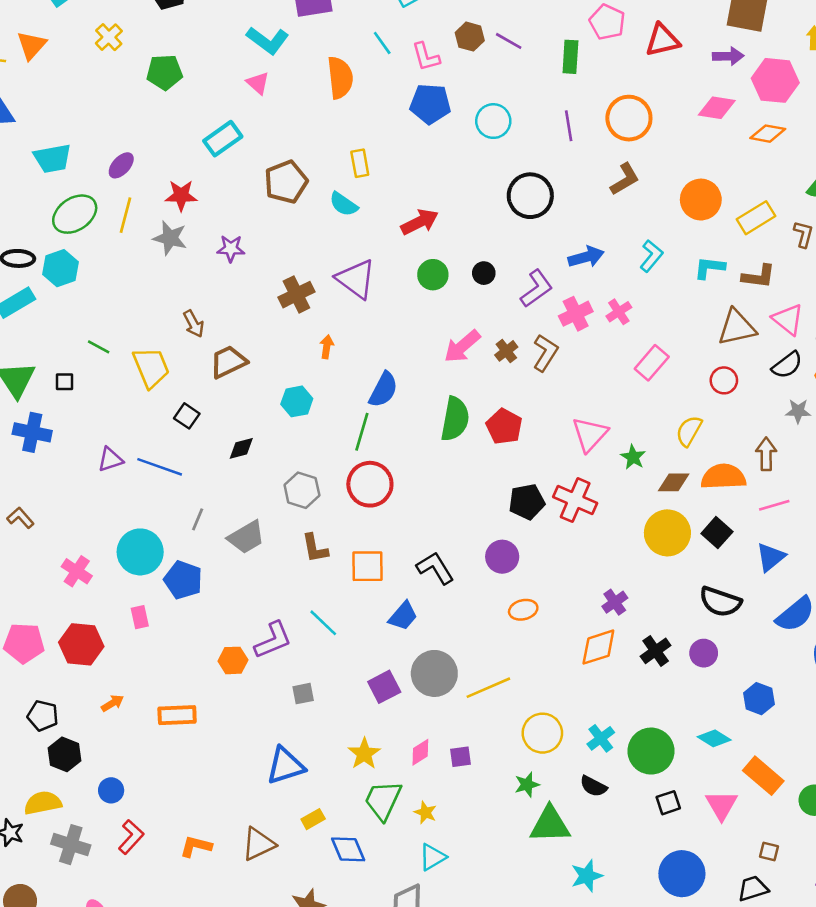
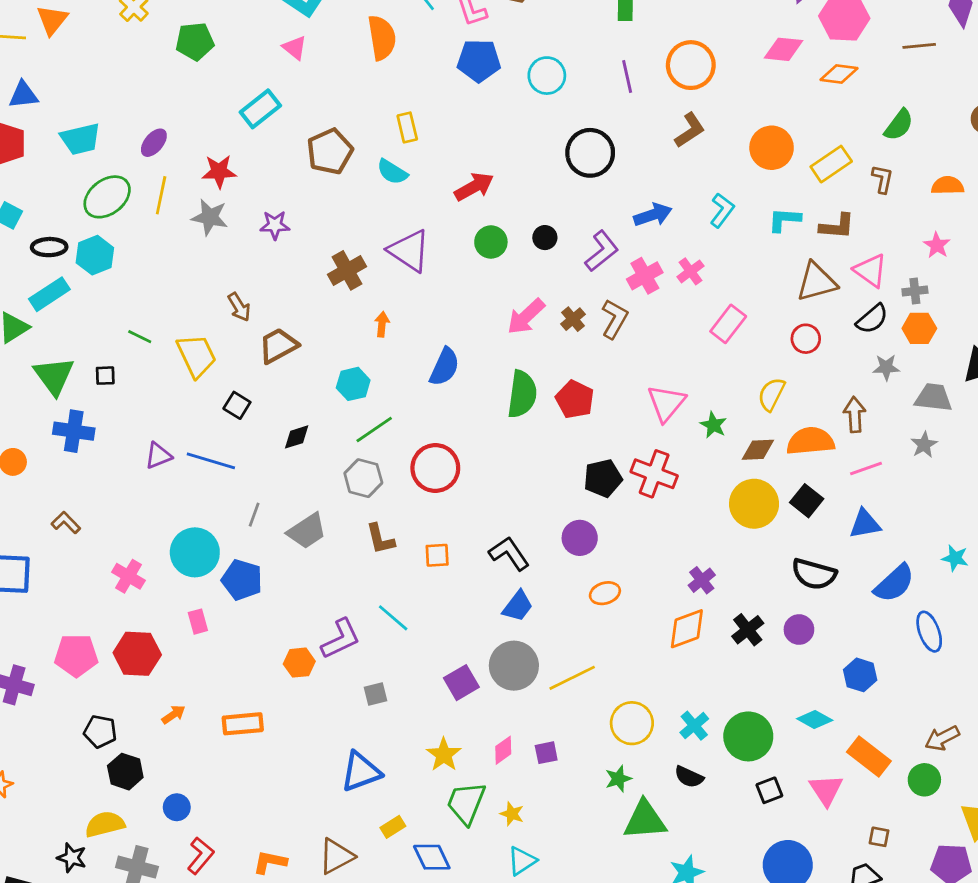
green line: (362, 432) -> (374, 430), moved, turned 42
blue triangle: (771, 557) -> (865, 524), turned 32
orange square: (368, 566) -> (437, 555), size x0.7
blue trapezoid: (403, 616) -> (518, 606), moved

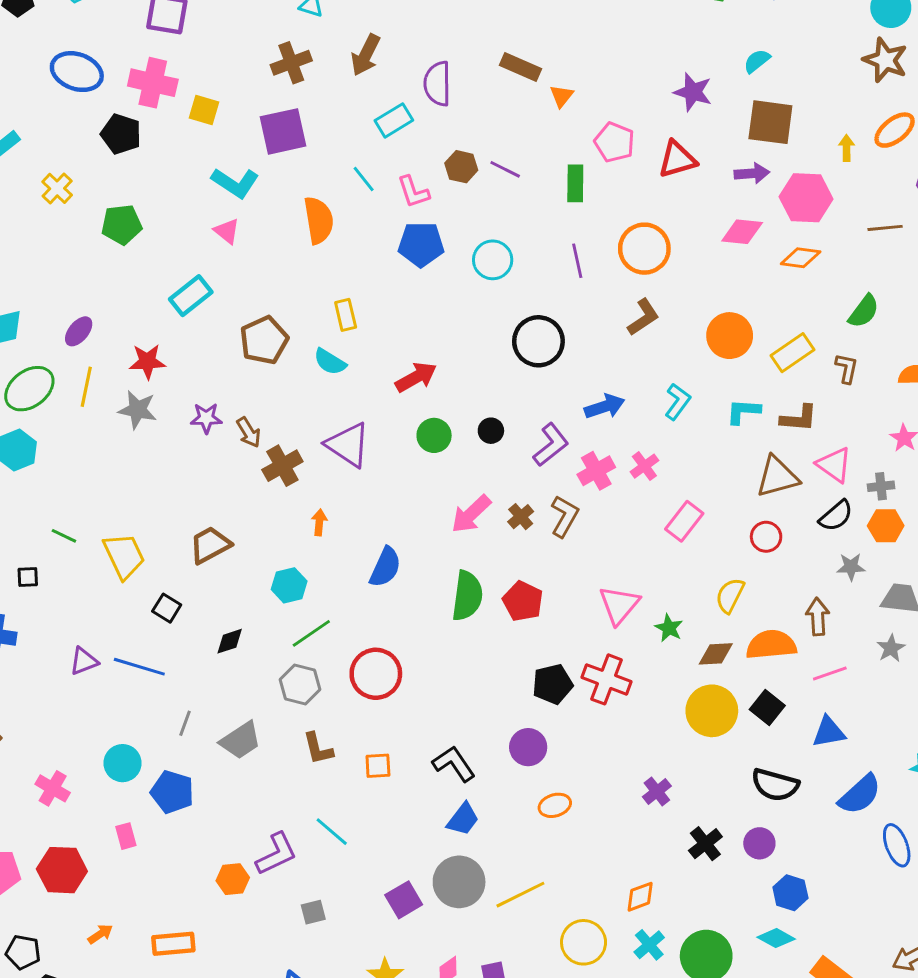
brown arrow: (239, 307) -> (249, 432), moved
cyan circle: (195, 552) -> (122, 763), size x0.7
orange diamond: (687, 629) -> (640, 897), moved, size x0.7
blue hexagon: (860, 675) -> (790, 893), moved

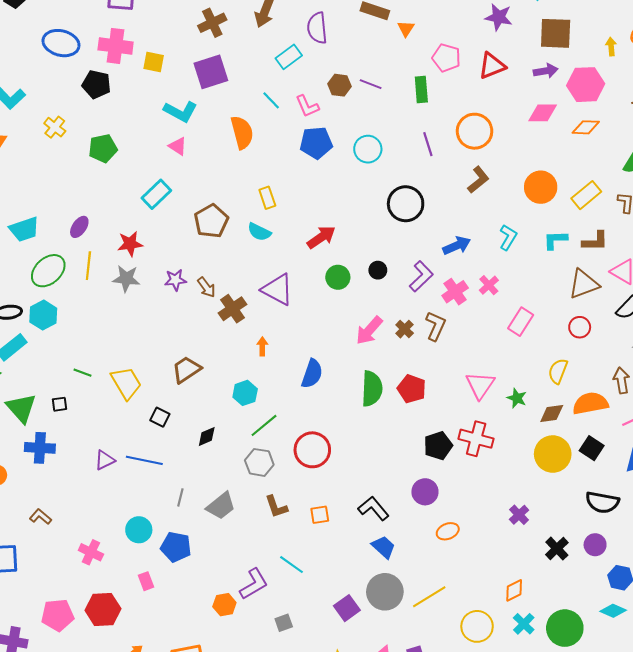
blue trapezoid: (463, 819) -> (384, 547), turned -80

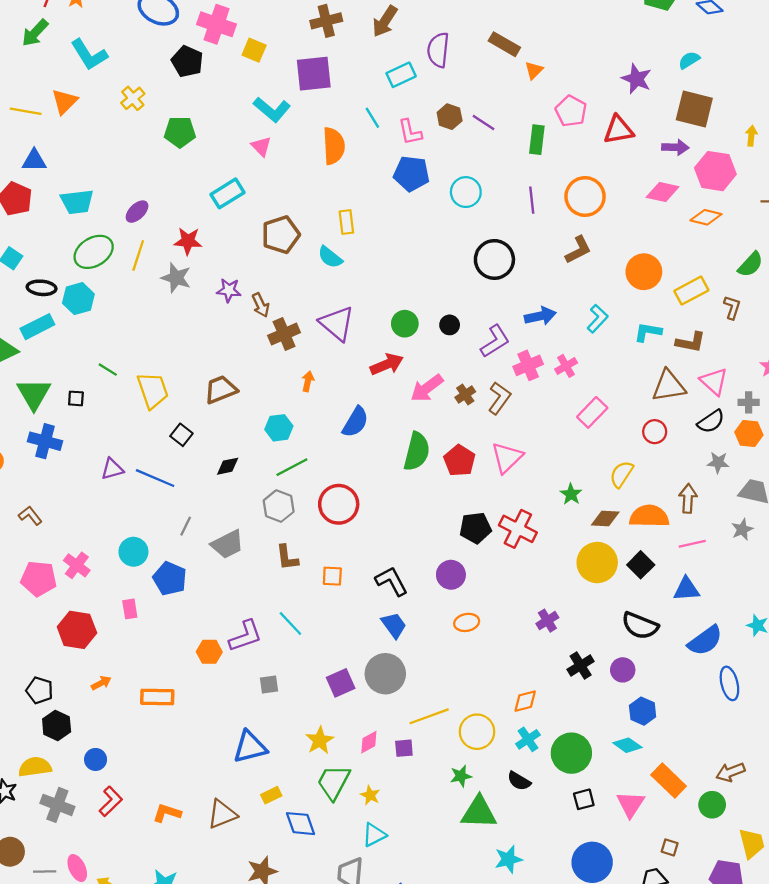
red arrow: (321, 237) -> (387, 364), moved
pink triangle: (480, 385) -> (507, 458), moved
yellow line: (429, 597) -> (429, 716), moved
pink pentagon: (58, 615) -> (39, 579), moved

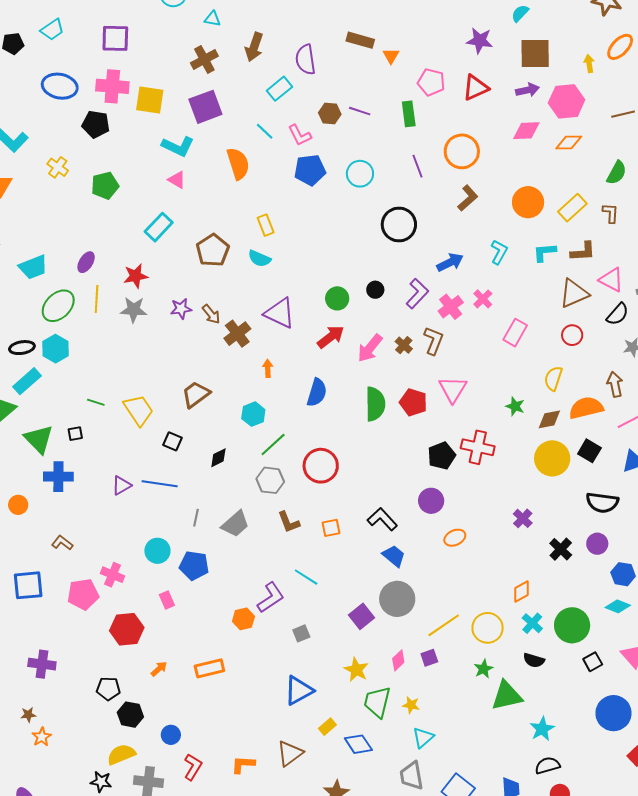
yellow square: (254, 50) -> (150, 100), size x1.4

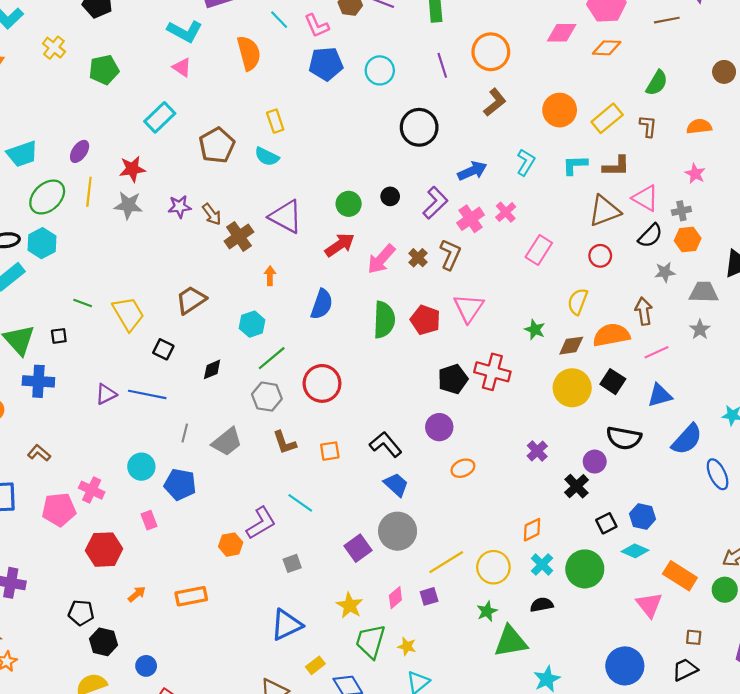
purple circle: (597, 544) -> (595, 462), moved
black semicircle: (534, 660) -> (542, 605), turned 150
black square: (593, 662) -> (606, 523), moved

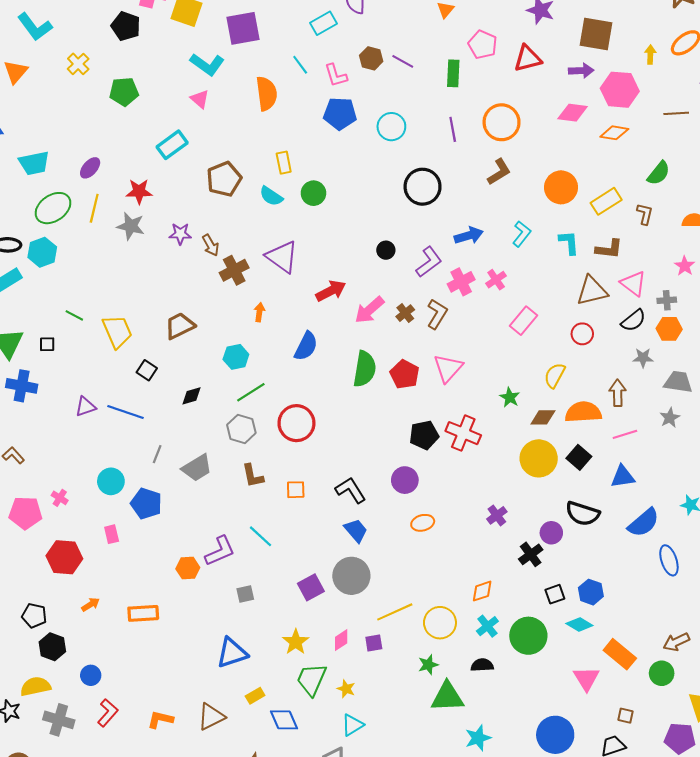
cyan L-shape: (575, 165) -> (569, 243), turned 80
green circle: (349, 204) -> (313, 193), moved
pink cross: (92, 490) -> (60, 498), size x0.7

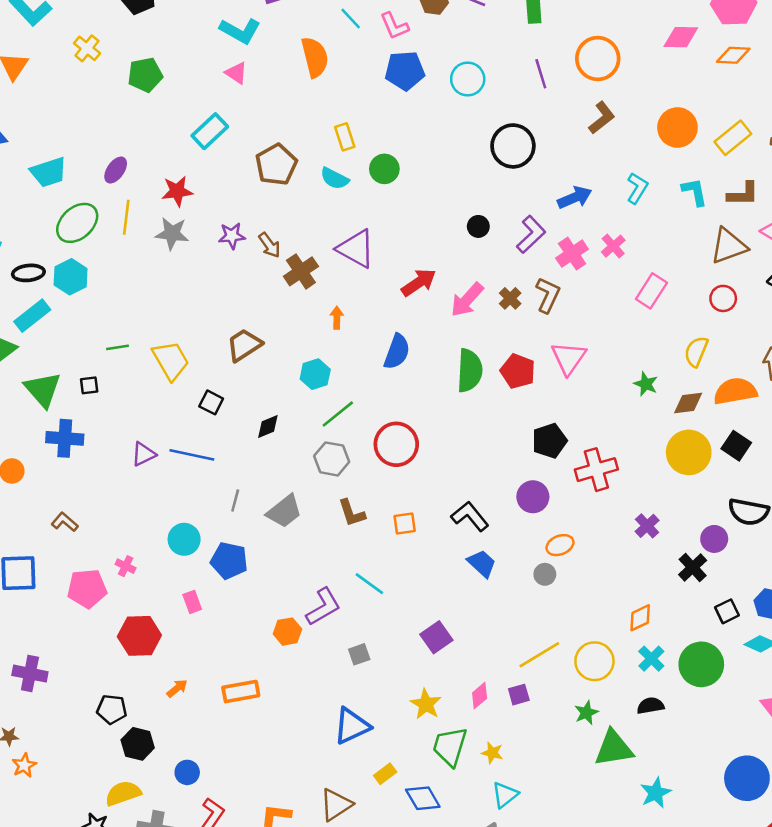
green line: (74, 315) -> (118, 347), turned -30
red cross: (463, 433) -> (596, 470), moved, turned -32
gray circle: (351, 576) -> (545, 574), moved, size x0.5

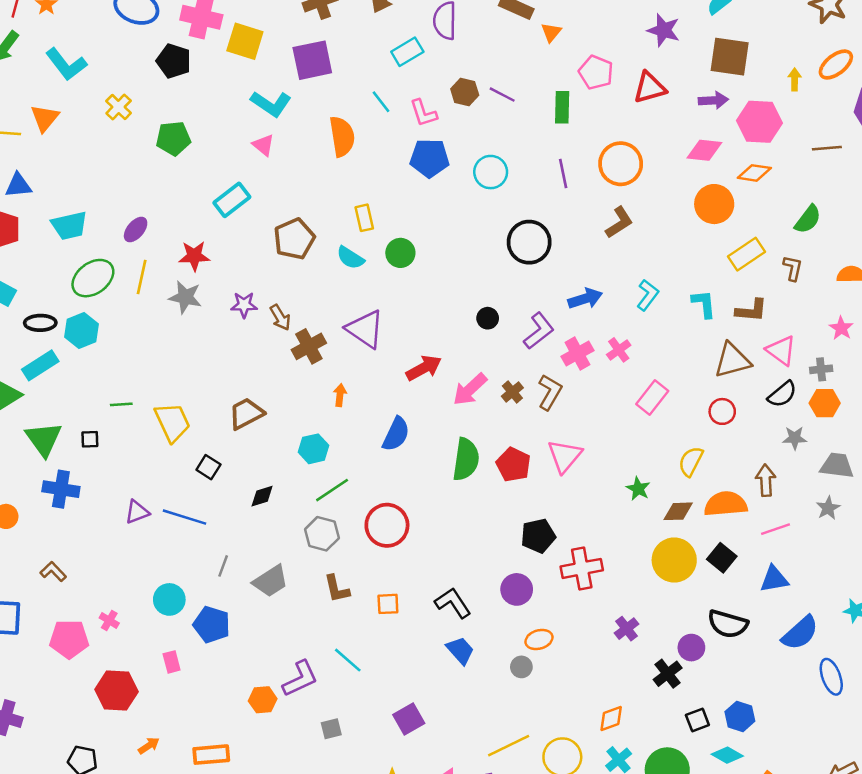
orange circle: (677, 127) -> (714, 204), moved

